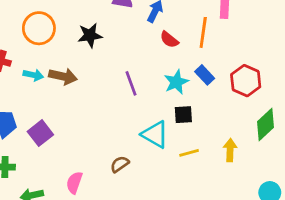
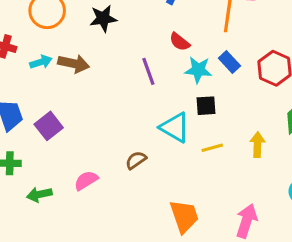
red semicircle: (169, 40) -> (180, 42), moved
cyan arrow: (33, 75) -> (41, 62), turned -30
cyan star: (176, 82) -> (198, 70), turned 30
pink semicircle: (74, 183) -> (86, 180), turned 40

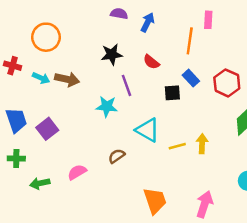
black star: (103, 18) -> (112, 54), moved
cyan arrow: (41, 62) -> (41, 78), turned 42
cyan star: (198, 70) -> (107, 106), moved
black square: (206, 106) -> (172, 93), moved
yellow arrow: (257, 145) -> (202, 144), moved

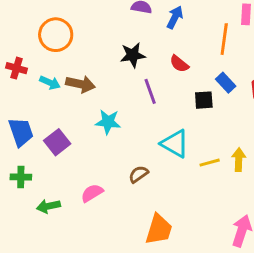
cyan star: (107, 106) -> (108, 122), moved
orange trapezoid: (155, 201) -> (159, 229), moved, turned 36

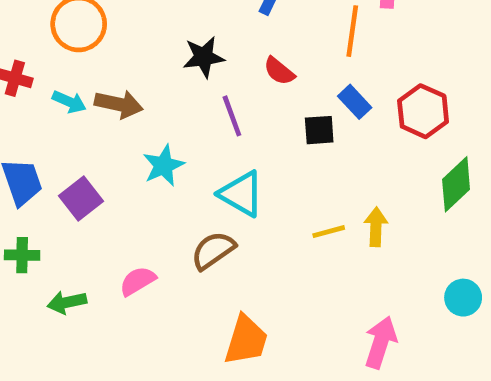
cyan star: (108, 122) -> (164, 165), turned -30
cyan triangle: (175, 144) -> (241, 194), moved
brown semicircle: (139, 174) -> (213, 250), size x1.4

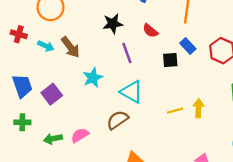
brown arrow: (119, 104) -> (70, 47), turned 40
green arrow: (67, 302) -> (53, 139), moved

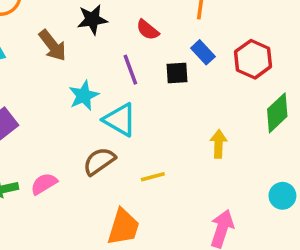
brown arrow: (70, 47) -> (53, 45), moved
purple line: (127, 53) -> (130, 70), moved
cyan star: (93, 78) -> (84, 96), moved
yellow line: (175, 111) -> (153, 177), moved

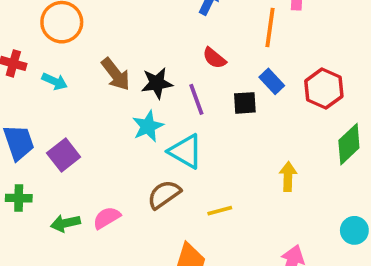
black star: (92, 19) -> (157, 83), moved

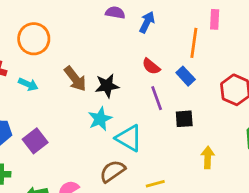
blue rectangle: (272, 81) -> (186, 76), moved
purple line: (196, 99) -> (157, 98), moved
black square: (245, 103) -> (184, 119), moved

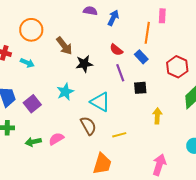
brown arrow: (75, 79) -> (64, 46), moved
cyan star: (100, 119) -> (65, 92), moved
brown semicircle: (112, 171) -> (88, 126), turned 96

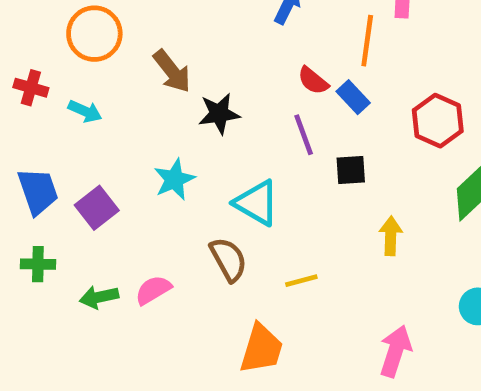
red semicircle: (116, 50) -> (313, 81), moved

